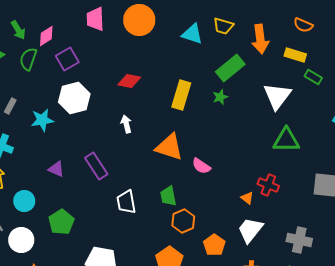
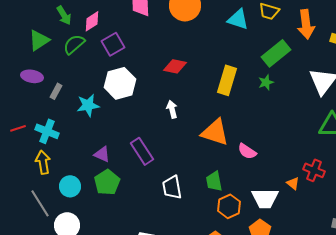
green semicircle: (28, 59) -> (74, 44), turned 30
green pentagon: (61, 222) -> (107, 182), moved
white trapezoid: (250, 230) -> (265, 198), moved, turned -128

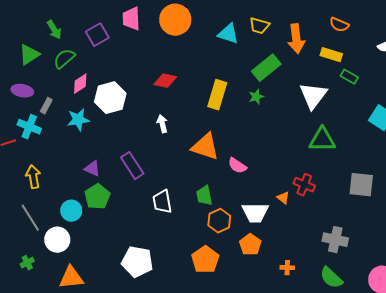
pink diamond: (92, 21) -> (80, 84), moved
purple square: (113, 44) -> (97, 35), moved
cyan cross: (47, 131) -> (29, 127), moved
cyan circle: (70, 186) -> (71, 211), moved

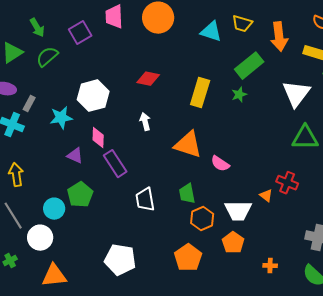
pink diamond: (80, 84) -> (98, 138), moved, turned -55
purple triangle: (92, 169) -> (75, 156), moved

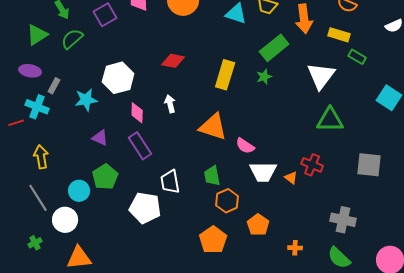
pink diamond: (98, 138) -> (137, 113), moved
white trapezoid: (238, 211) -> (263, 172), moved
white pentagon: (120, 260) -> (145, 208), moved

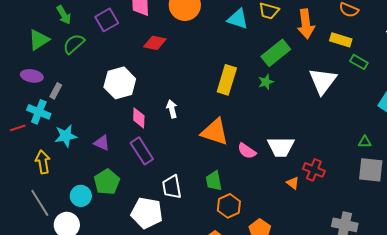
red diamond: (173, 61) -> (155, 43), moved
cyan star: (86, 100) -> (66, 136), moved
green triangle: (330, 120) -> (365, 142), moved, size x0.5
white trapezoid: (263, 172) -> (281, 147), moved

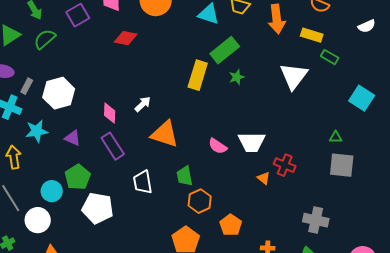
green rectangle: (276, 53) -> (225, 50), moved
white hexagon: (120, 83) -> (59, 93), moved
white arrow: (172, 109) -> (143, 104), turned 60
orange triangle: (215, 132) -> (165, 134), moved
white pentagon: (147, 213) -> (98, 208), moved

